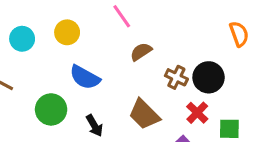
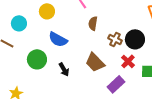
cyan circle: (22, 39) -> (19, 23), moved
brown semicircle: (141, 52) -> (93, 23), turned -48

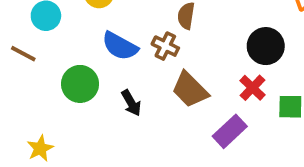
brown cross: (115, 39) -> (165, 46), moved

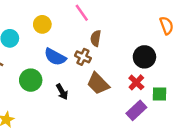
purple rectangle: (230, 131) -> (136, 110), moved

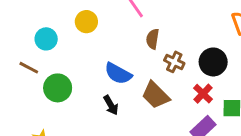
blue semicircle: (55, 57) -> (118, 73), moved
brown cross: (83, 57) -> (174, 62), moved
green circle: (31, 80) -> (58, 88), moved

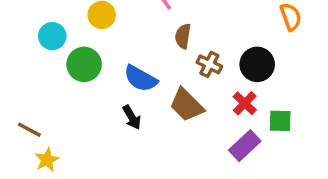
brown line: (29, 68) -> (29, 130), moved
green circle: (58, 88) -> (84, 64), moved

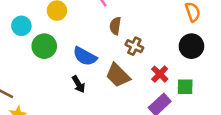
black circle: (257, 64) -> (191, 46), moved

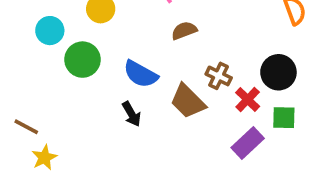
brown semicircle: (115, 26) -> (184, 31), turned 60
brown cross: (134, 46) -> (219, 76), moved
black circle: (191, 46) -> (278, 72), moved

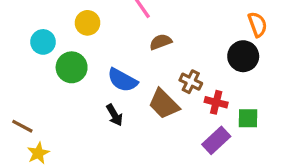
black circle: (278, 72) -> (243, 56), moved
red cross: (248, 99) -> (216, 102), turned -30

